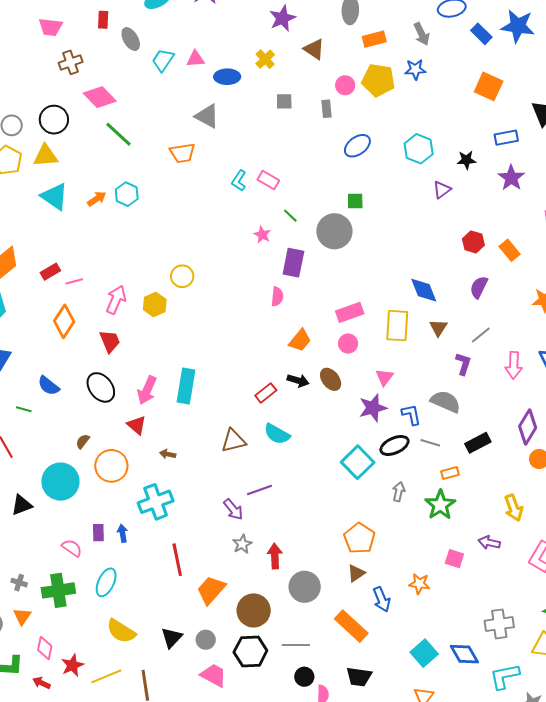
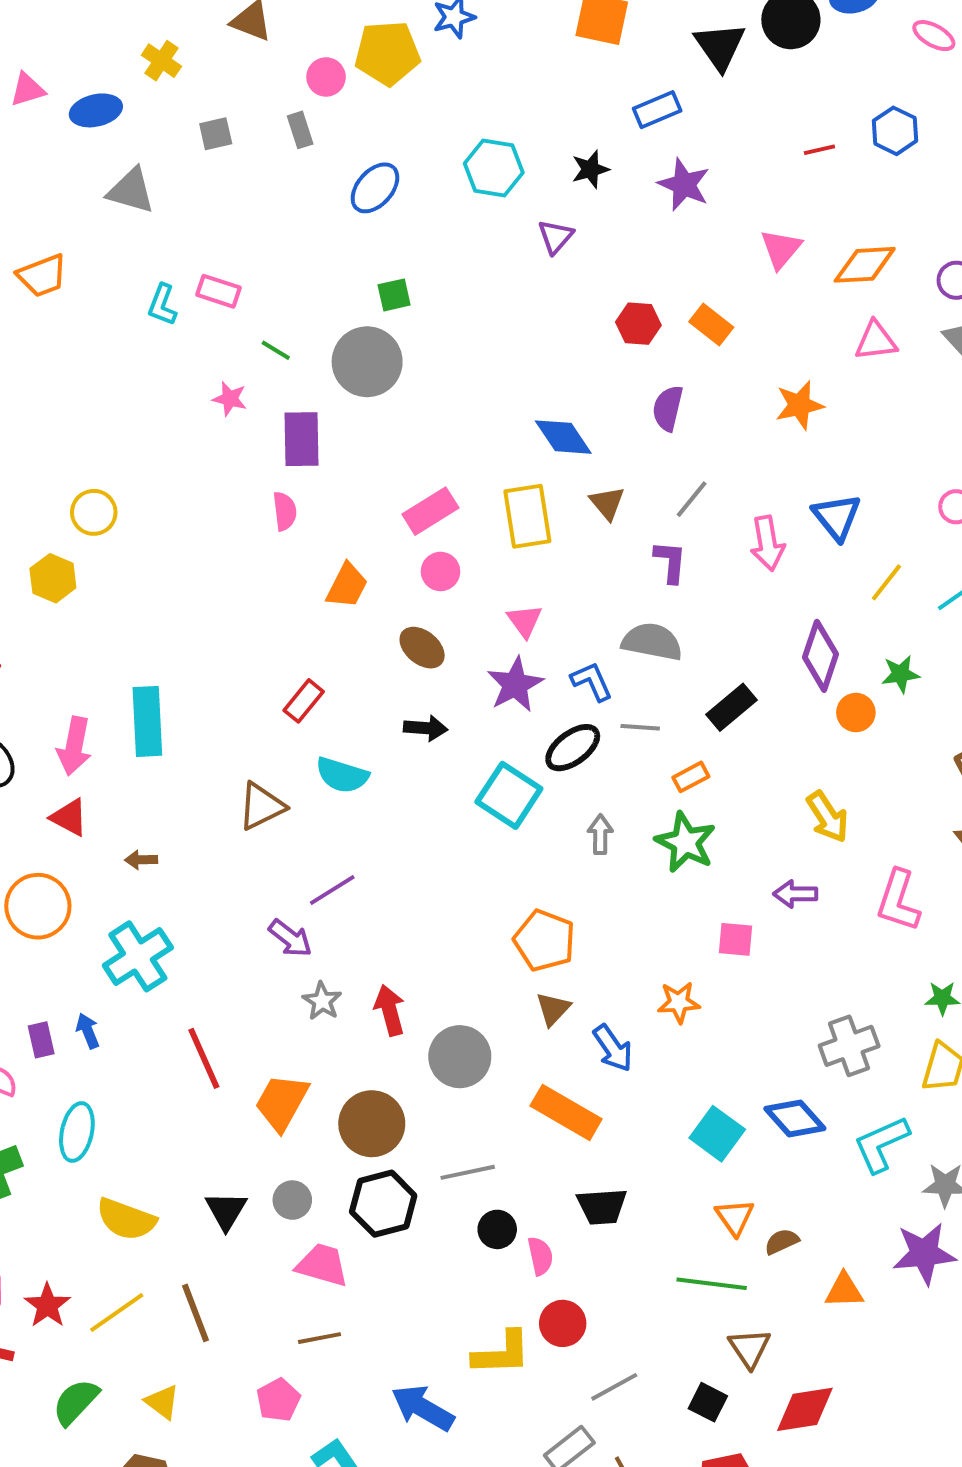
gray triangle: (207, 116) -> (131, 191), moved
black arrow: (298, 381) -> (426, 728), moved

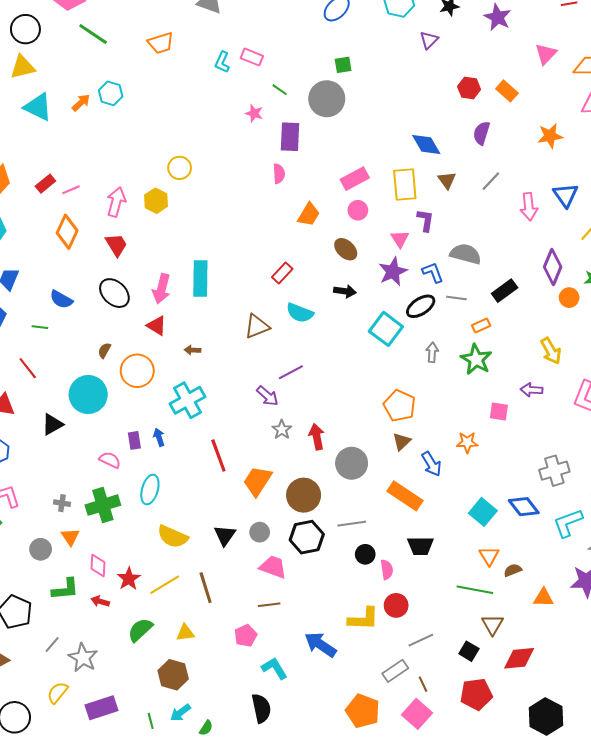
purple L-shape: (670, 562) -> (425, 220), moved
yellow triangle: (162, 1402) -> (185, 633), turned -48

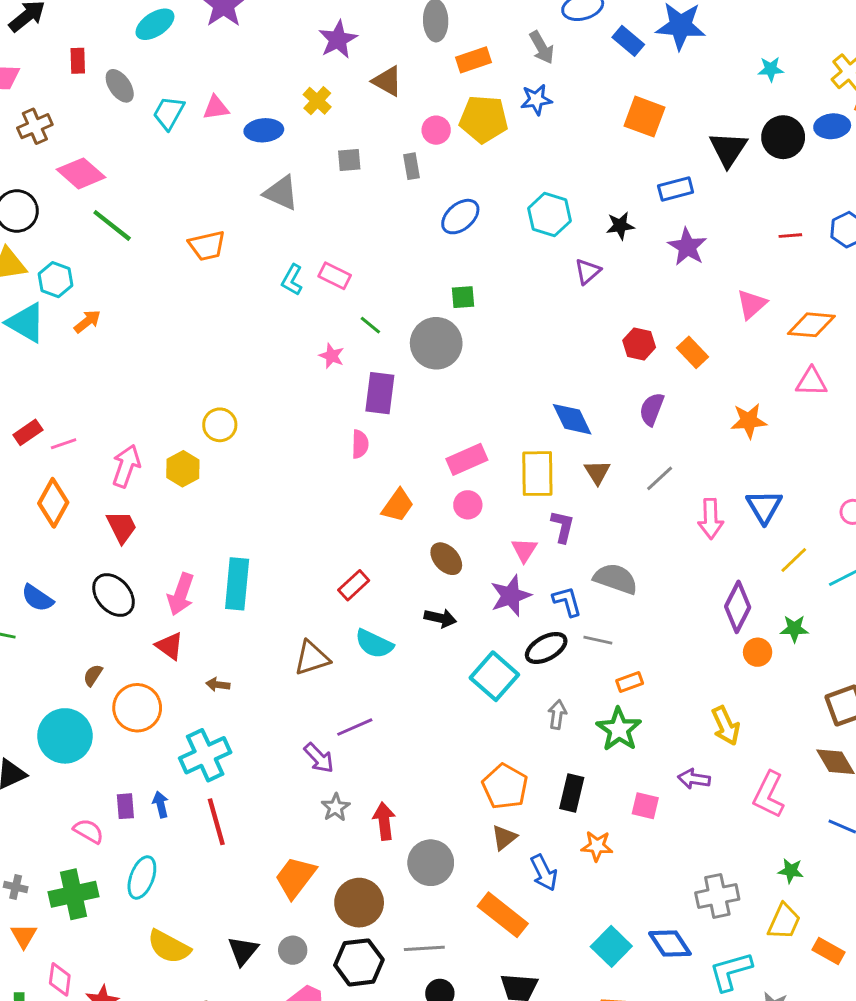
cyan hexagon: (111, 93) -> (55, 280), moved
black rectangle: (505, 291) -> (572, 793), moved, turned -45
red line: (218, 455) -> (216, 822), moved

